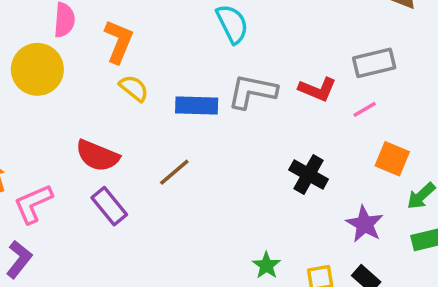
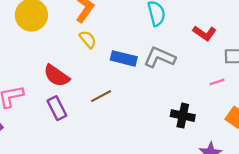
red L-shape: (317, 89) -> (205, 33), moved
pink line: (365, 109) -> (217, 82), moved
black cross: (309, 175) -> (183, 116), turned -30

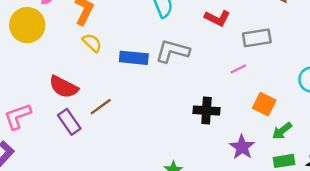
brown line: (101, 96) -> (101, 107), moved

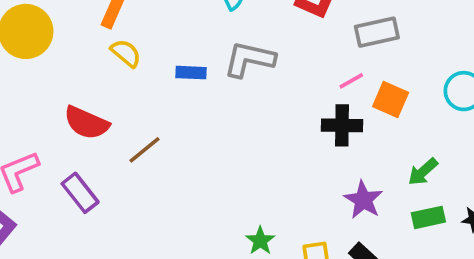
blue rectangle: (134, 58) -> (191, 73), size x0.7
orange square: (264, 104) -> (391, 100), moved
black cross: (206, 111) -> (342, 125), moved
purple rectangle: (69, 122) -> (80, 193), moved

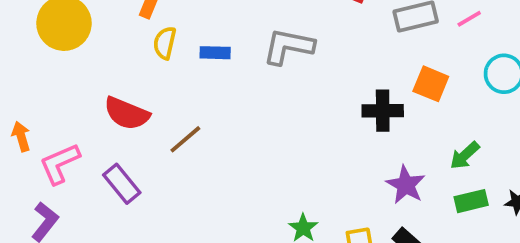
yellow semicircle: (126, 53) -> (165, 43), turned -116
blue rectangle: (191, 73) -> (215, 53), moved
pink line: (351, 81) -> (469, 19), moved

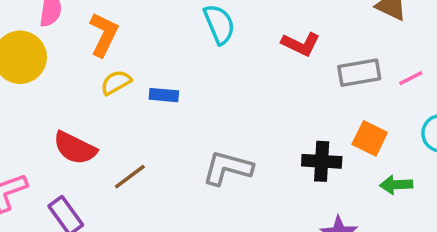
yellow semicircle: (165, 43) -> (116, 82), turned 44
gray L-shape: (288, 46) -> (228, 168), moved
green arrow: (465, 155) -> (396, 185), moved, turned 36

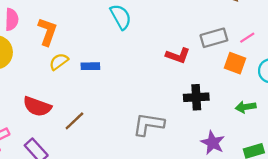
red L-shape: (301, 44) -> (178, 56), moved
orange square: (370, 138) -> (235, 63), moved
gray L-shape: (228, 168) -> (148, 124), moved

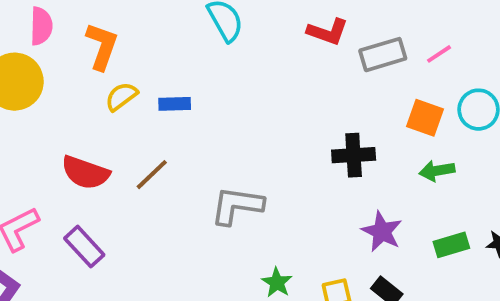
red L-shape: (178, 56) -> (328, 32), moved
orange square: (235, 63) -> (425, 118), moved
brown line: (74, 121) -> (152, 175), moved
gray L-shape: (148, 124) -> (237, 206), moved

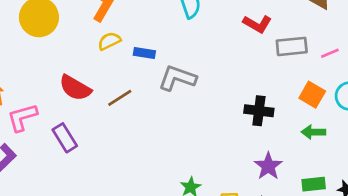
gray L-shape: (237, 206) -> (177, 78), moved

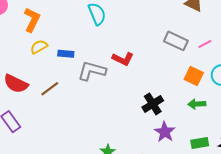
red L-shape: (257, 24) -> (123, 59), moved
gray rectangle: (292, 46) -> (176, 41), turned 35
black cross: (259, 111) -> (153, 104), moved, turned -35

